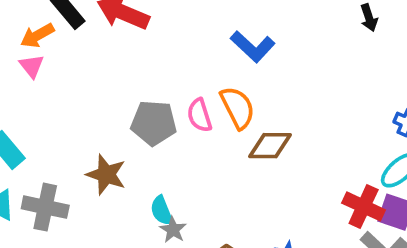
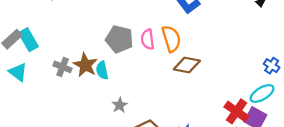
gray cross: (45, 207) -> (63, 67), moved, size x0.7
cyan semicircle: (162, 211) -> (102, 70), moved

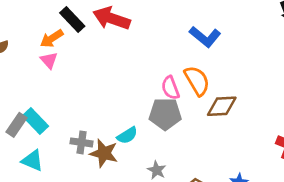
gray pentagon: (119, 39) -> (165, 114), moved
brown star: (85, 65) -> (104, 153), moved
cyan semicircle: (102, 70) -> (127, 135), turned -96

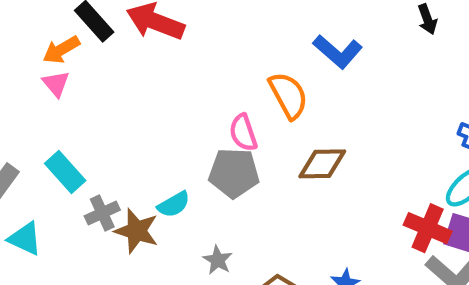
blue L-shape: (205, 37) -> (338, 52), moved
orange semicircle: (197, 81) -> (288, 95), moved
cyan rectangle: (35, 121) -> (65, 172), moved
gray cross: (82, 142) -> (102, 213), turned -35

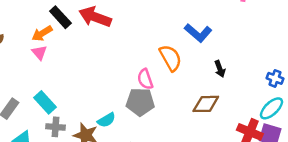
black arrow: (427, 19) -> (220, 69), moved
brown diamond: (322, 164) -> (206, 104), moved
gray cross: (102, 213) -> (56, 127), moved, turned 30

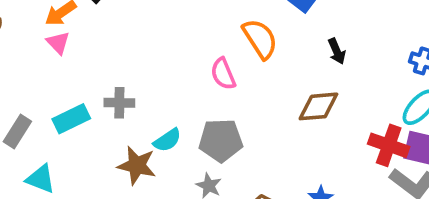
cyan rectangle: (45, 102) -> (71, 119), turned -70
gray pentagon: (140, 102) -> (221, 140), moved
gray cross: (56, 127) -> (119, 103), moved

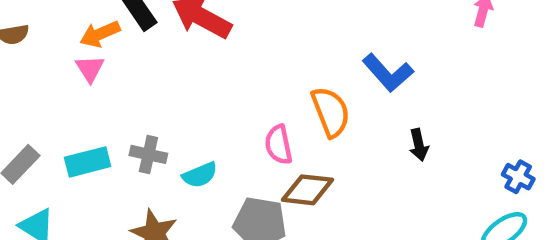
brown diamond: (318, 106) -> (308, 190), moved
cyan semicircle: (167, 140) -> (200, 175), moved

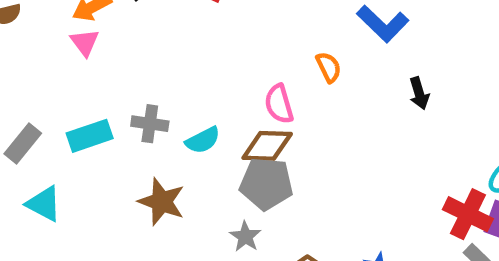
orange semicircle: (331, 112) -> (329, 67), size x0.6
brown diamond: (308, 190) -> (267, 146), moved

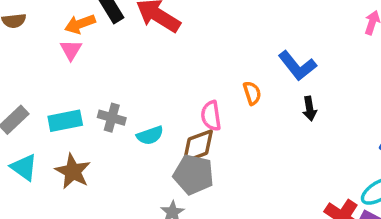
black arrow: (419, 93) -> (310, 109), moved
brown diamond: (267, 146) -> (198, 146), turned -30
brown star: (162, 202) -> (73, 171), moved

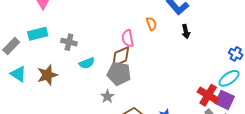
cyan rectangle: (65, 121) -> (38, 34), moved
cyan semicircle: (150, 135) -> (87, 63), moved
brown star: (73, 171) -> (47, 75), turned 30

